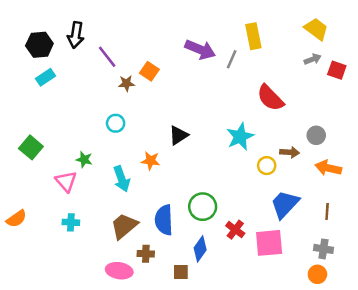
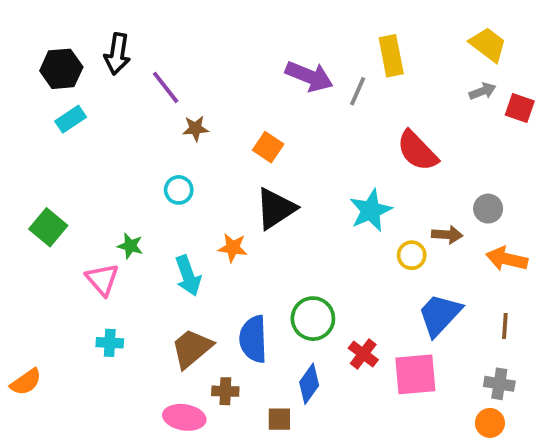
orange square: (149, 71) -> (268, 147), moved
black triangle: (178, 135) -> (276, 209), size x1.4
orange semicircle: (16, 219) -> (26, 382), moved

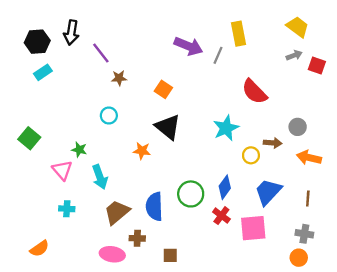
black triangle: (276, 209) -> (168, 127), turned -48
cyan arrow: (188, 276) -> (100, 177), moved
orange semicircle: (26, 382) -> (39, 249), moved
blue diamond: (309, 384) -> (225, 187), moved

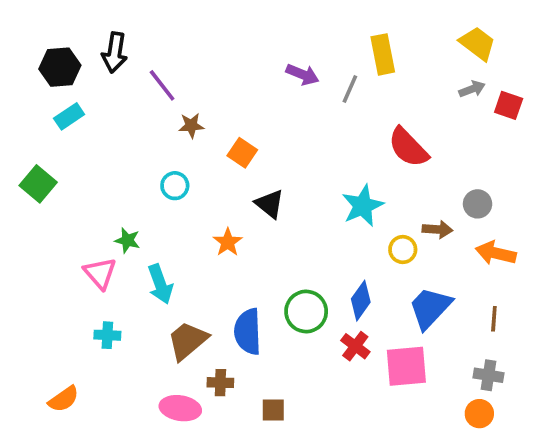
purple arrow: (188, 46) -> (302, 74), size x0.7
orange square: (163, 89) -> (242, 153), moved
black triangle: (168, 127) -> (270, 204), size x0.7
green square: (29, 138) -> (38, 184), moved
orange star: (142, 151) -> (228, 242), turned 30

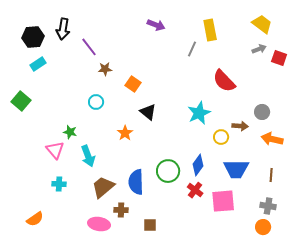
purple arrow: (302, 74) -> (156, 25), moved
blue trapezoid: (430, 308) -> (236, 169), turned -132

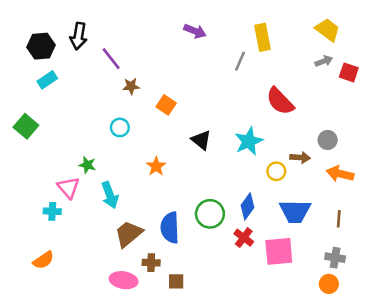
black triangle: (148, 112) -> (201, 140), moved
cyan cross: (59, 184) -> (52, 211), moved
orange semicircle: (35, 219) -> (43, 260), moved
brown square: (150, 225) -> (176, 281), moved

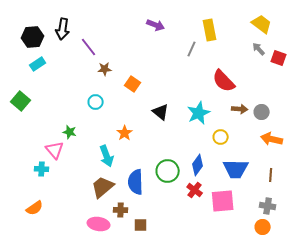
gray arrow: (324, 61) -> (259, 49), turned -112
brown arrow: (300, 158) -> (240, 109), moved
cyan arrow: (110, 195) -> (107, 156), moved

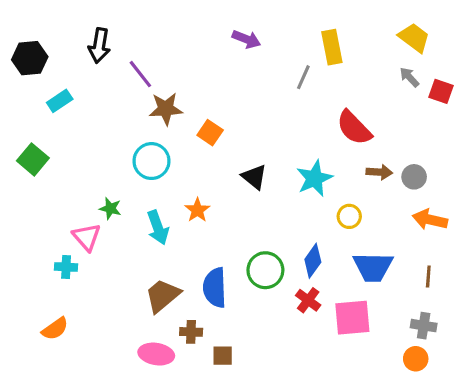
black hexagon: (33, 37) -> (30, 58), moved
brown star: (105, 69) -> (166, 109), size x1.5
cyan circle: (96, 102) -> (151, 161), size x1.5
cyan arrow: (107, 156) -> (158, 227), moved

